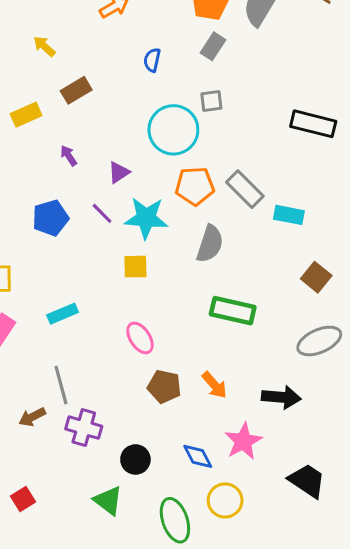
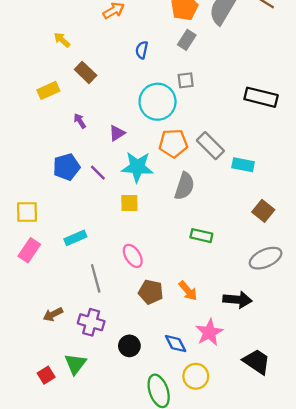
brown rectangle: (76, 90) -> (86, 72), turned 75
purple line: (102, 213) -> (98, 173), moved
green rectangle: (233, 311) -> (201, 236), size x0.7
gray line: (61, 385) -> (96, 278), moved
green triangle: (108, 500) -> (75, 364), moved, turned 30

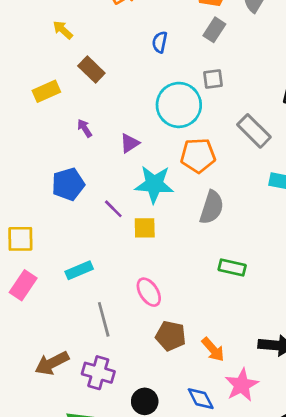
gray rectangle: (210, 146) -> (254, 131), moved
purple line: (98, 173) -> (113, 209), moved
orange arrow: (188, 291) -> (213, 349), moved
brown arrow: (53, 314) -> (52, 363), size x1.4

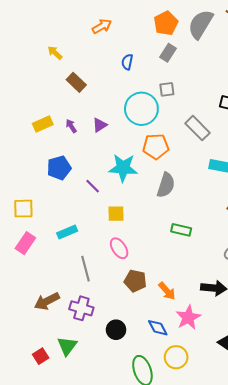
yellow rectangle: (46, 91) -> (43, 124), moved
purple triangle: (130, 143) -> (100, 125), moved
yellow square: (145, 228) -> (116, 214), moved

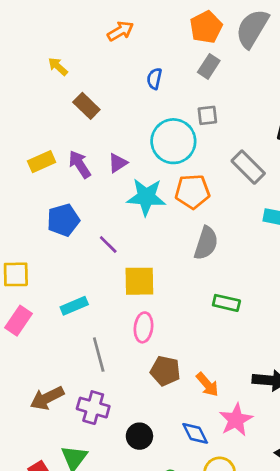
purple arrow: (71, 126) -> (80, 164), size x1.5
cyan star: (123, 168) -> (146, 197), moved
yellow square: (116, 214) -> (139, 281), size x1.4
pink ellipse: (119, 248) -> (144, 327), turned 40

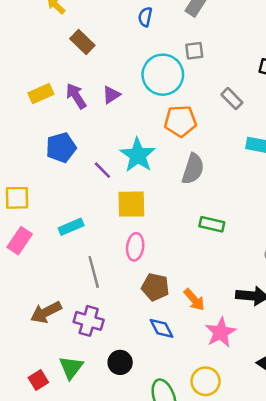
gray rectangle: (248, 167) -> (232, 99), size x0.7
cyan star: (146, 197) -> (138, 155), moved, turned 30
blue diamond: (195, 433) -> (162, 328), moved
black circle: (139, 436) -> (120, 362), moved

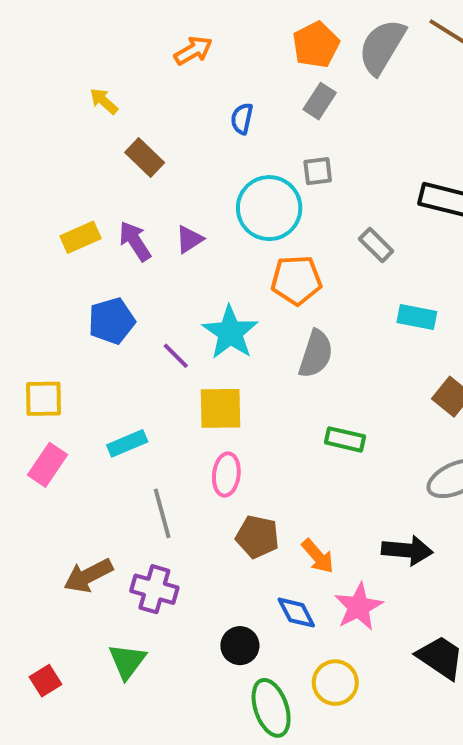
blue diamond: (162, 328) -> (296, 613), moved
black circle: (120, 362) -> (240, 646), moved
red square: (38, 380) -> (45, 681), moved

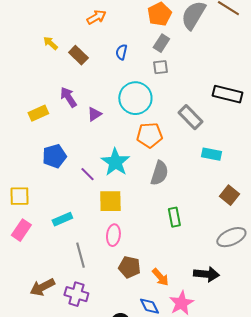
brown rectangle: (145, 158) -> (78, 55), moved
gray square: (318, 171) -> (160, 67), moved
purple arrow: (135, 241) -> (68, 97), moved
gray rectangle: (376, 245) -> (190, 117), size x1.4
green rectangle: (345, 439) -> (174, 217), turned 66

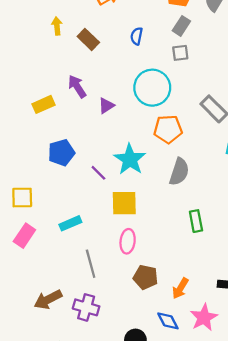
yellow arrow: (50, 43) -> (57, 26), turned 42
orange arrow: (160, 277) -> (180, 288), turned 72

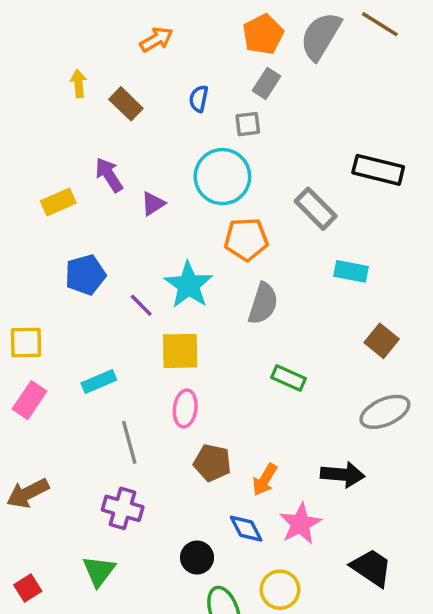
gray square: (180, 53) -> (248, 124), moved
green rectangle: (196, 221) -> (288, 378), turned -55
brown arrow: (48, 300) -> (28, 493), moved

